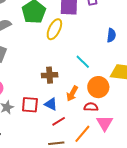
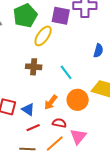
brown cross: (50, 75) -> (34, 67), moved
red semicircle: (91, 107) -> (59, 123), moved

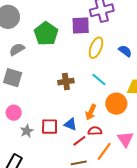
yellow ellipse: (43, 36) -> (96, 48), moved
blue semicircle: (98, 51) -> (125, 51), turned -56
red semicircle: (59, 123) -> (95, 131), moved

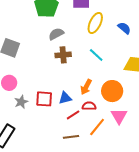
gray semicircle: (17, 49) -> (56, 34), moved
orange circle: (116, 104) -> (112, 91), moved
blue triangle: (70, 124) -> (65, 98), turned -40

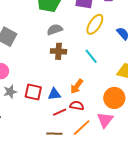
orange circle: (112, 91) -> (114, 98), moved

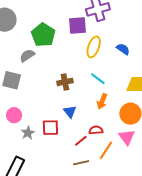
gray semicircle: (55, 30) -> (27, 56), moved
orange arrow: (77, 86) -> (102, 101), moved
blue triangle: (54, 94) -> (70, 112), moved, turned -48

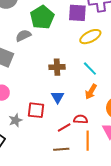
yellow ellipse: (94, 47) -> (90, 37), turned 35
gray star: (28, 133) -> (15, 120), moved
orange line: (106, 150) -> (88, 141), turned -42

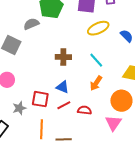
blue triangle: (58, 97) -> (63, 87), turned -40
red line: (64, 127) -> (64, 105), moved
orange line: (88, 141) -> (41, 129), moved

